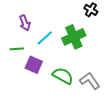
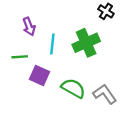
cyan line: (45, 38) -> (52, 44), turned -42

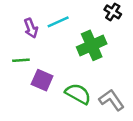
cyan line: (52, 44) -> (58, 22), moved, turned 60

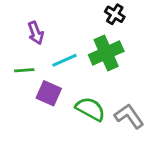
black cross: (113, 12) -> (115, 14), moved
cyan line: (58, 22) -> (64, 60), moved

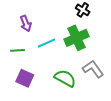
purple square: (49, 93) -> (25, 78), moved
gray L-shape: (129, 116) -> (93, 69), moved

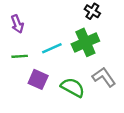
purple arrow: (26, 23) -> (17, 24), moved
purple square: (25, 78) -> (38, 79), moved

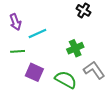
green cross: (85, 42) -> (75, 48), moved, size x0.7
cyan line: (52, 48) -> (37, 34), moved

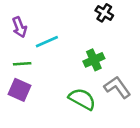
purple square: (34, 72) -> (19, 90), moved

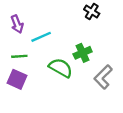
gray L-shape: (117, 87) -> (103, 77), turned -100
green semicircle: (82, 99) -> (61, 68), moved

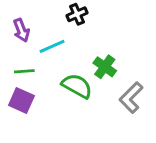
black cross: (92, 11) -> (77, 14), moved, turned 35
green cross: (83, 53) -> (105, 67), turned -30

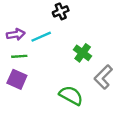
purple arrow: (21, 30) -> (16, 34), moved, turned -78
green semicircle: (77, 86) -> (71, 95), moved

